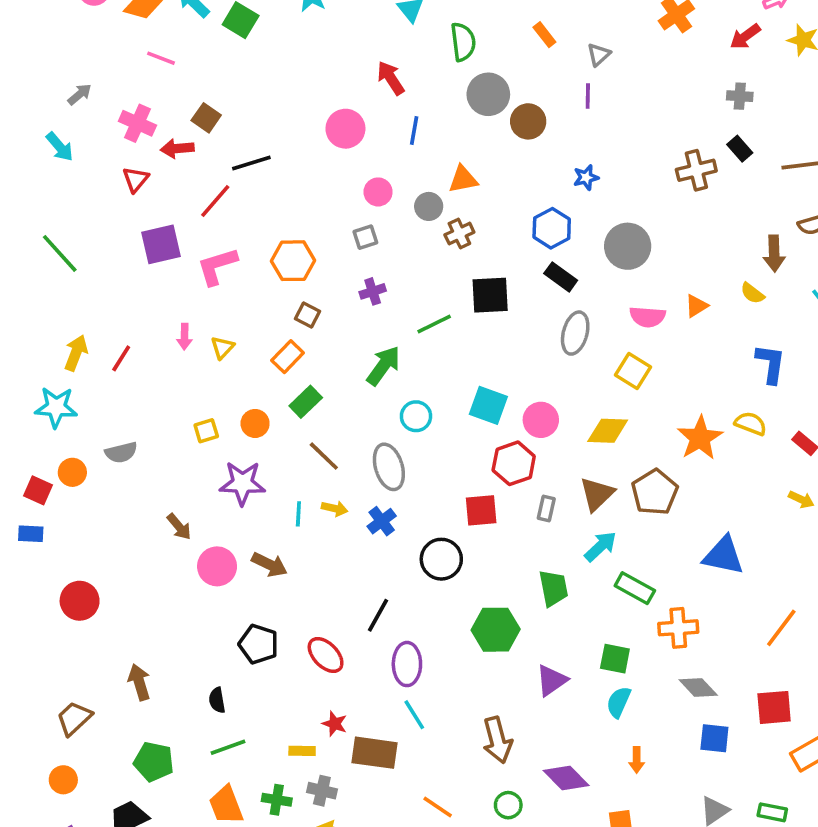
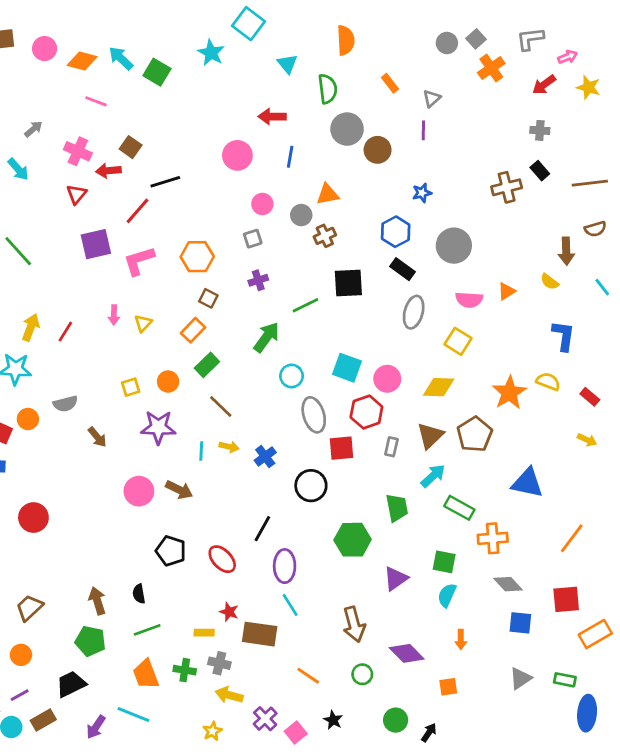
red arrow: (391, 78) -> (272, 117), turned -56
gray ellipse: (389, 467) -> (314, 415), moved
brown arrow: (179, 527) -> (97, 437), moved
brown arrow: (139, 682) -> (97, 601), moved

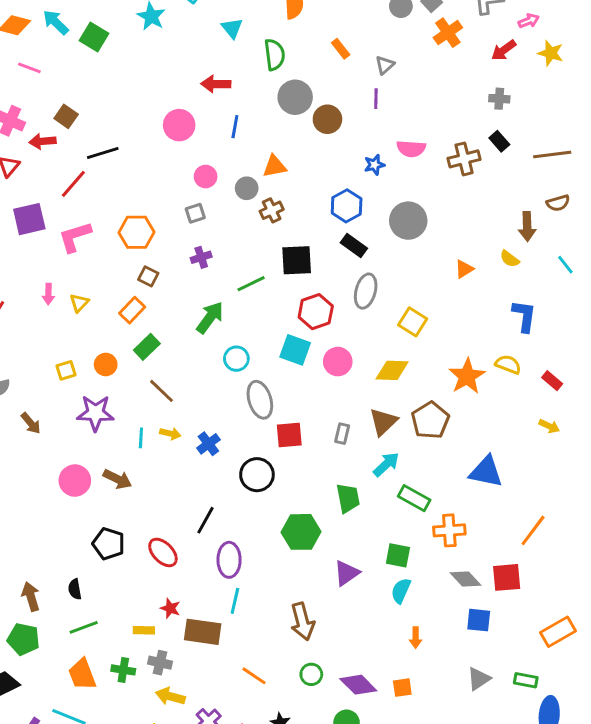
pink semicircle: (469, 300) -> (411, 149), moved
red hexagon: (366, 412) -> (316, 312), moved
red square: (566, 599) -> (507, 577), moved
cyan line: (290, 605) -> (235, 601), turned 45
purple diamond: (407, 653) -> (358, 685), moved

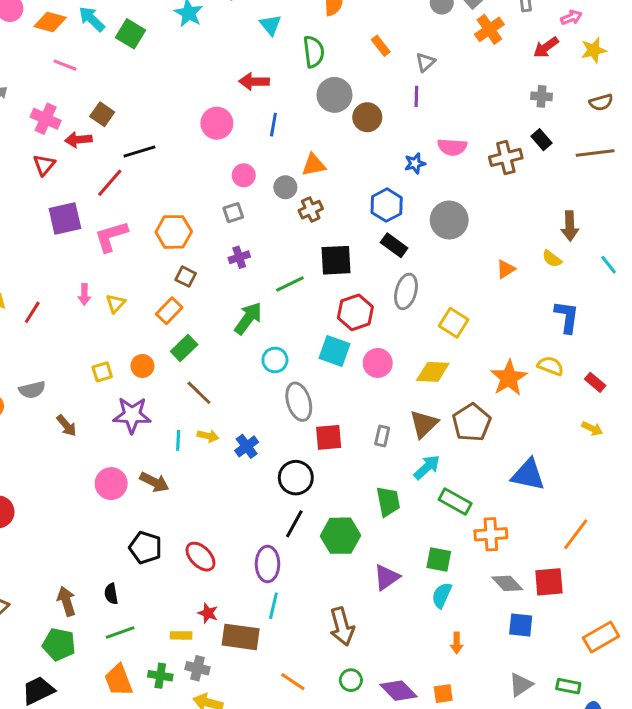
yellow star: (551, 53) -> (594, 50), turned -30
brown semicircle: (558, 203) -> (601, 102), moved
black line: (206, 520) -> (294, 524), moved

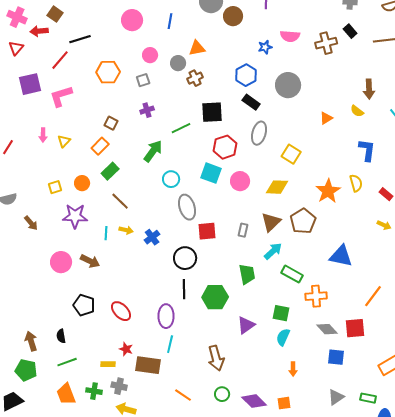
orange hexagon: (174, 232) -> (108, 72), moved
yellow semicircle: (550, 366) -> (356, 183), turned 54
black line: (294, 524) -> (184, 289), turned -30

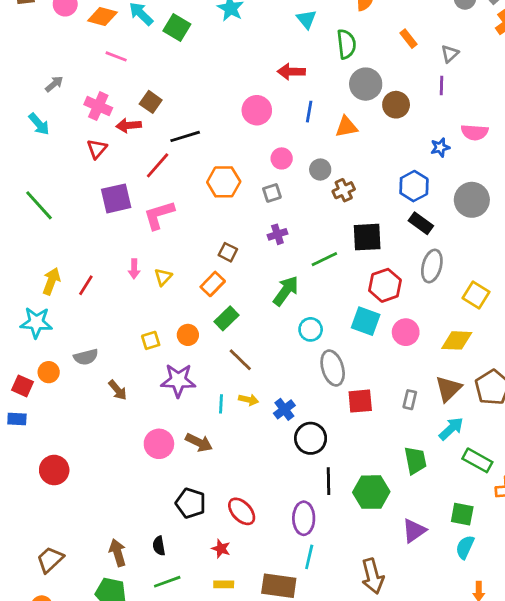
orange triangle: (197, 48) -> (346, 127), moved
black circle: (185, 258) -> (311, 438), moved
red star: (126, 349) -> (221, 549), moved

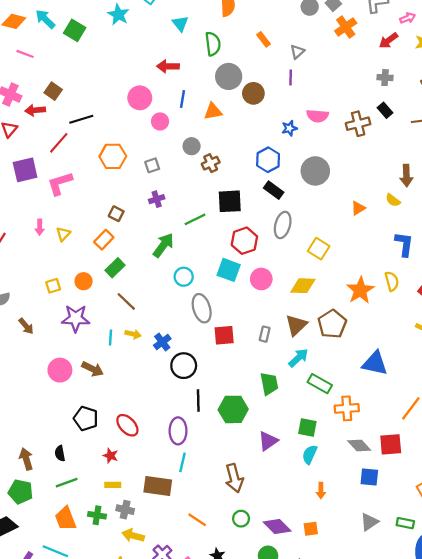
pink circle: (282, 158) -> (160, 121), moved

